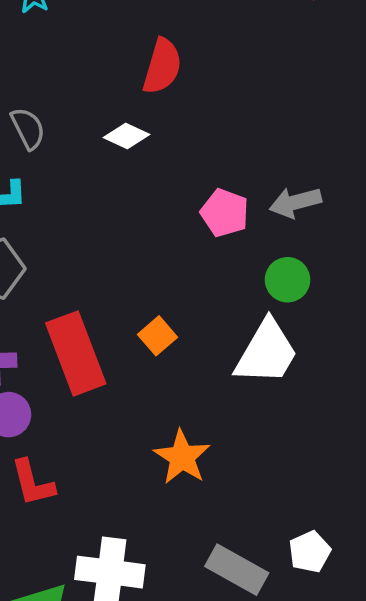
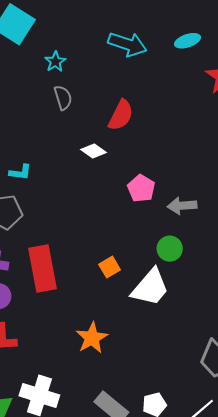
gray semicircle: (28, 128) -> (63, 98), moved
pink pentagon: (225, 213) -> (141, 188), moved
orange square: (158, 336) -> (110, 267), moved

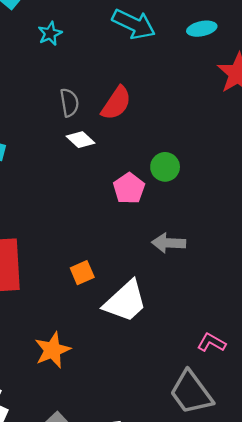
gray semicircle: (63, 98) -> (69, 103), moved
gray arrow: (182, 206) -> (169, 243), moved
green circle: (170, 249) -> (165, 167), moved

